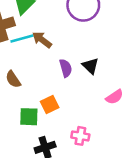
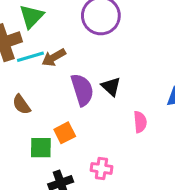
brown arrow: (42, 40) -> (54, 57), turned -66
purple semicircle: (66, 68) -> (82, 90), size x1.5
pink semicircle: (115, 97) -> (140, 122), turned -60

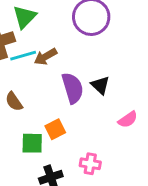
pink semicircle: (140, 122) -> (128, 119), turned 60

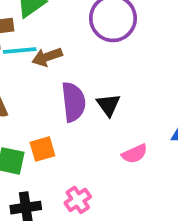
pink cross: (90, 164) -> (78, 200), turned 36

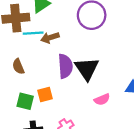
black triangle: (108, 105) -> (87, 69), size x1.6

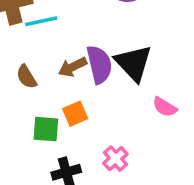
brown arrow: (50, 38) -> (73, 67), moved
pink semicircle: (102, 99) -> (165, 107), turned 63

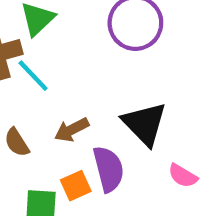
cyan line: (41, 21) -> (33, 76), turned 60
purple semicircle: (99, 64) -> (108, 169), moved

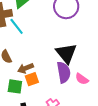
brown arrow: (72, 130) -> (26, 68), moved
purple semicircle: (108, 169) -> (64, 72), moved

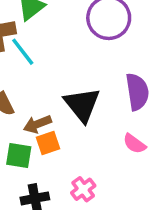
black triangle: (66, 53) -> (82, 105), moved
purple semicircle: (64, 72) -> (137, 92), moved

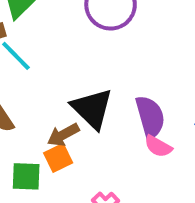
purple semicircle: (137, 92) -> (150, 117), moved
brown arrow: (37, 124) -> (63, 135), moved

